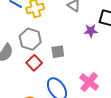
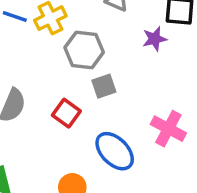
gray hexagon: (30, 39) -> (84, 50), moved

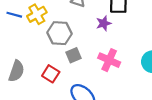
pink cross: (168, 129) -> (109, 60), moved

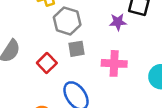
pink cross: (109, 60) -> (114, 63), turned -35

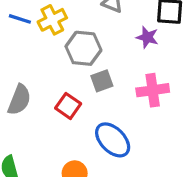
purple star: (118, 22) -> (147, 37), turned 30

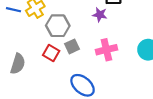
red square: (68, 106) -> (51, 53), moved

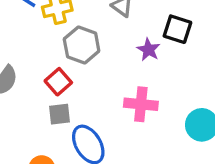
gray square: (72, 46) -> (60, 114), moved

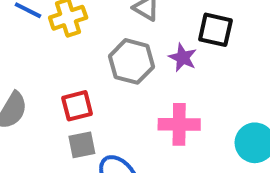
gray hexagon: (82, 45) -> (132, 61), moved
red square: (58, 82) -> (77, 106), turned 32

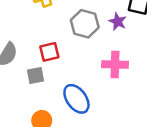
gray square: (82, 145) -> (35, 75), moved

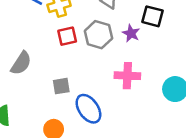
red square: (49, 52) -> (67, 36), moved
gray square: (35, 75) -> (61, 86), moved

